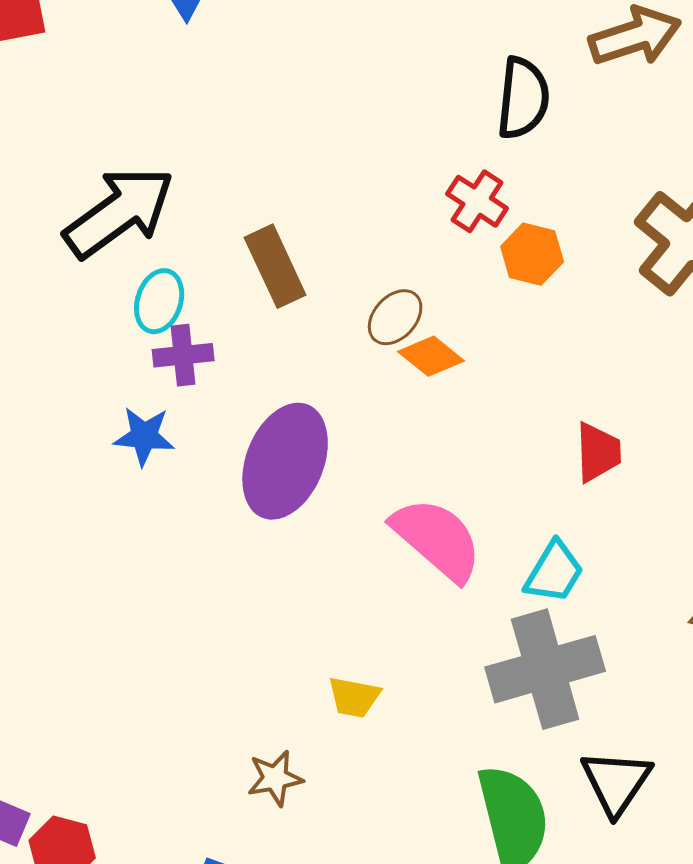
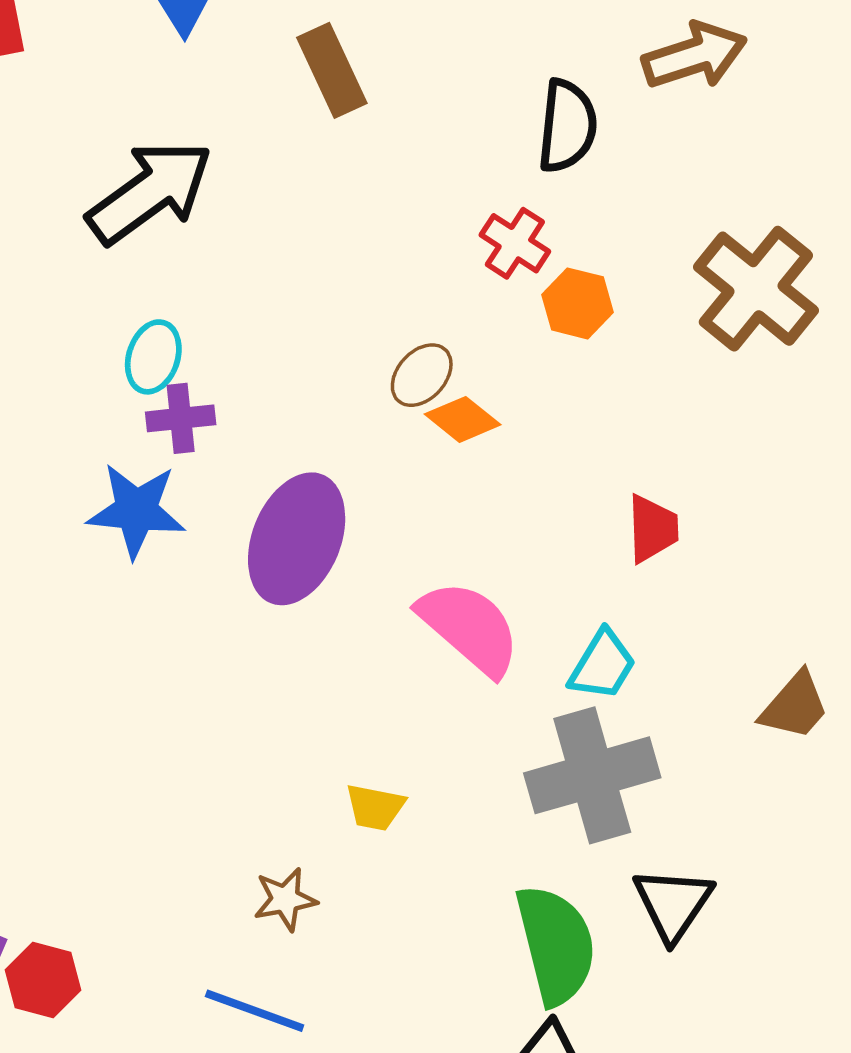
black arrow: (119, 212) -> (150, 192), moved
brown rectangle: (275, 266) -> (332, 70), moved
blue star: (144, 436) -> (136, 510), size x1.4

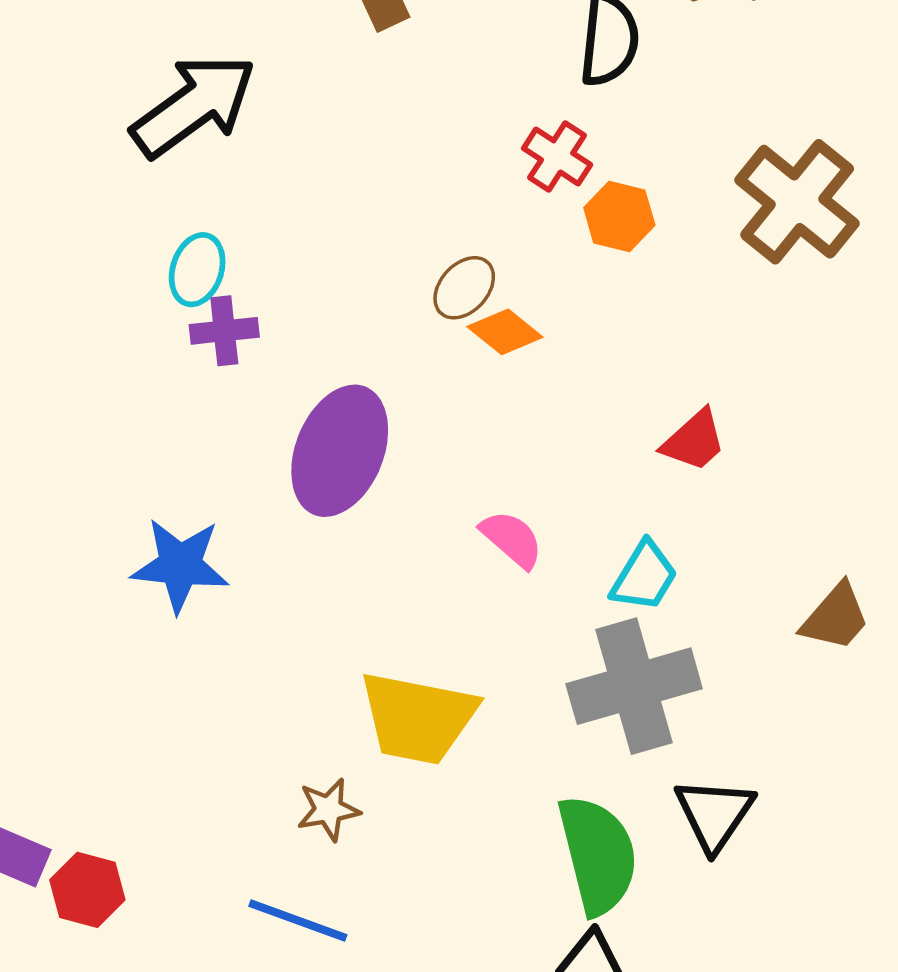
blue star: (136, 510) -> (180, 565), moved
red trapezoid: (652, 529) -> (694, 441), turned 50
pink semicircle: (469, 628) -> (512, 539), size x0.6
yellow trapezoid: (375, 807) -> (418, 718), size x2.0

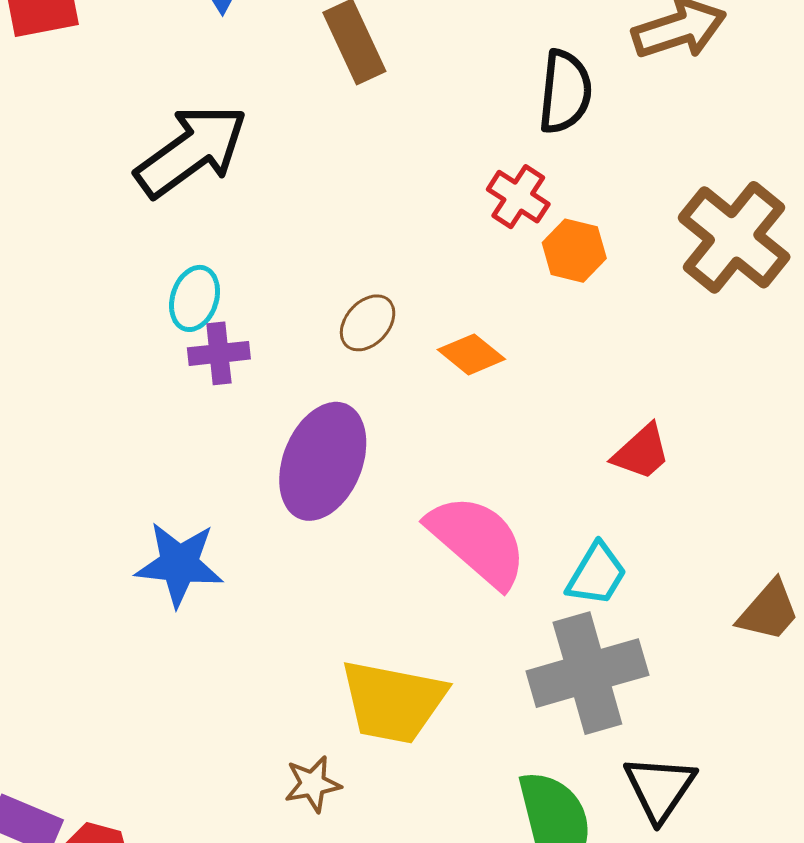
brown ellipse: (464, 288) -> (368, 323), moved
pink semicircle: (512, 539) -> (478, 541), size x1.8

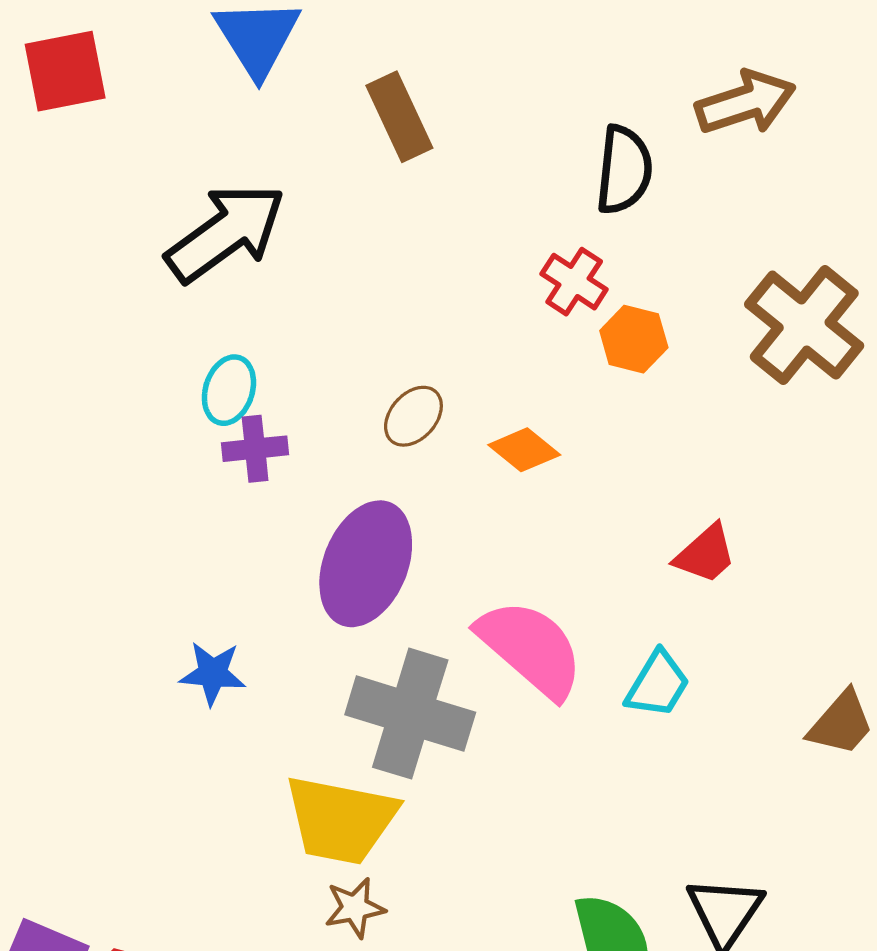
blue star: (179, 564) -> (213, 673), size x0.7
gray cross: (587, 673) -> (410, 714), moved, turned 33
yellow trapezoid: (393, 702) -> (341, 820), moved

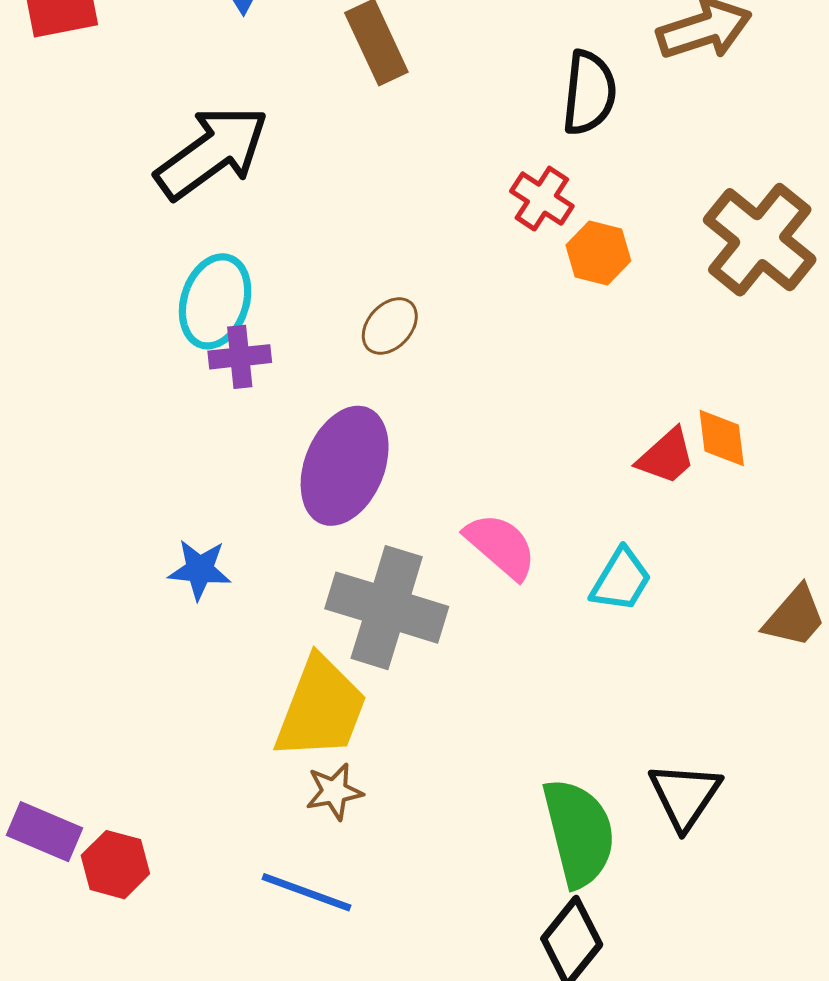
cyan ellipse: (229, 390) -> (215, 301), size x1.4
orange diamond: (524, 450) -> (722, 438), moved, turned 44
pink semicircle: (531, 648) -> (501, 546), size x0.7
yellow trapezoid: (341, 820) -> (321, 708), turned -80

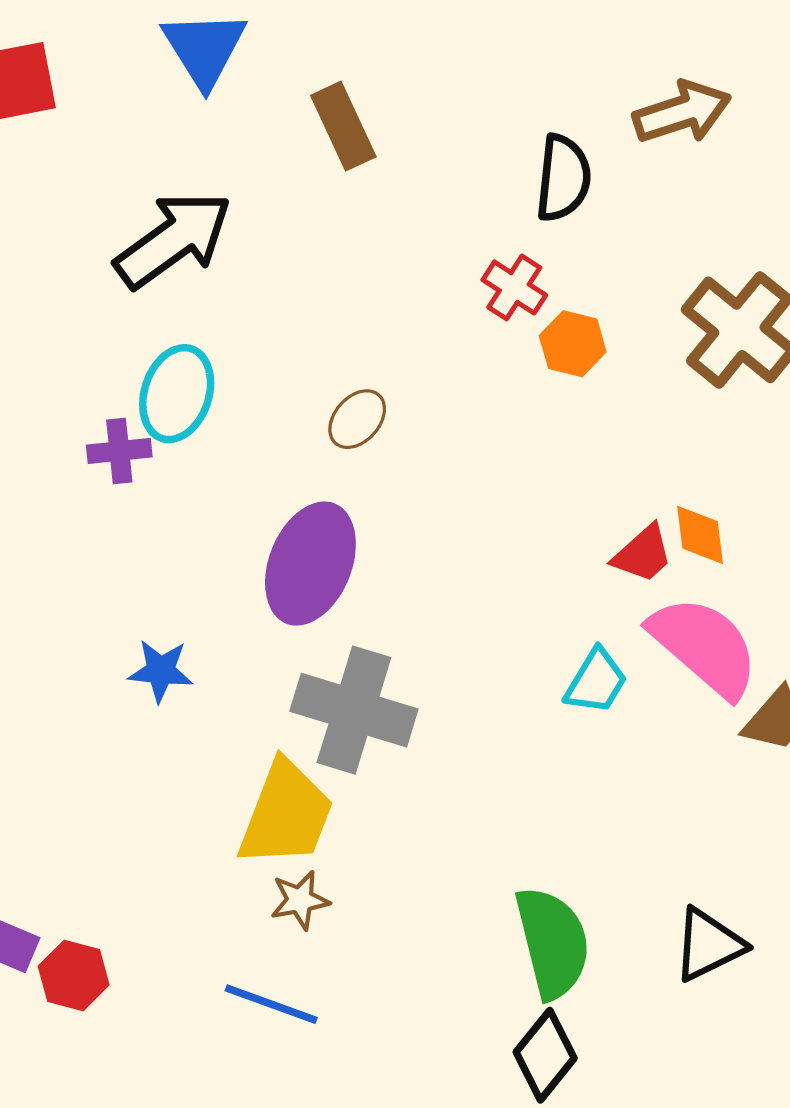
purple cross: (240, 357) -> (119, 451), moved
pink semicircle: (501, 546) -> (704, 646), moved, size x1.5
black triangle: (685, 796) -> (709, 945), moved, turned 30

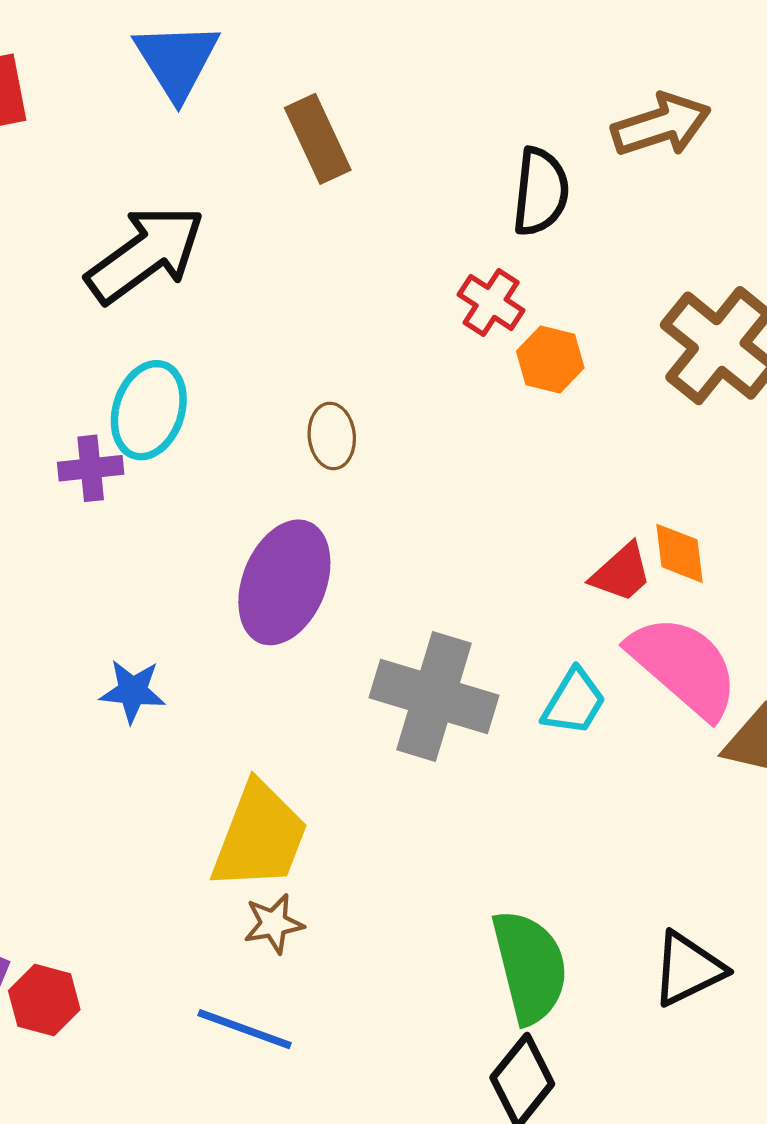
brown ellipse: (357, 419) -> (332, 436), turned -48
gray cross: (354, 710) -> (434, 696), moved

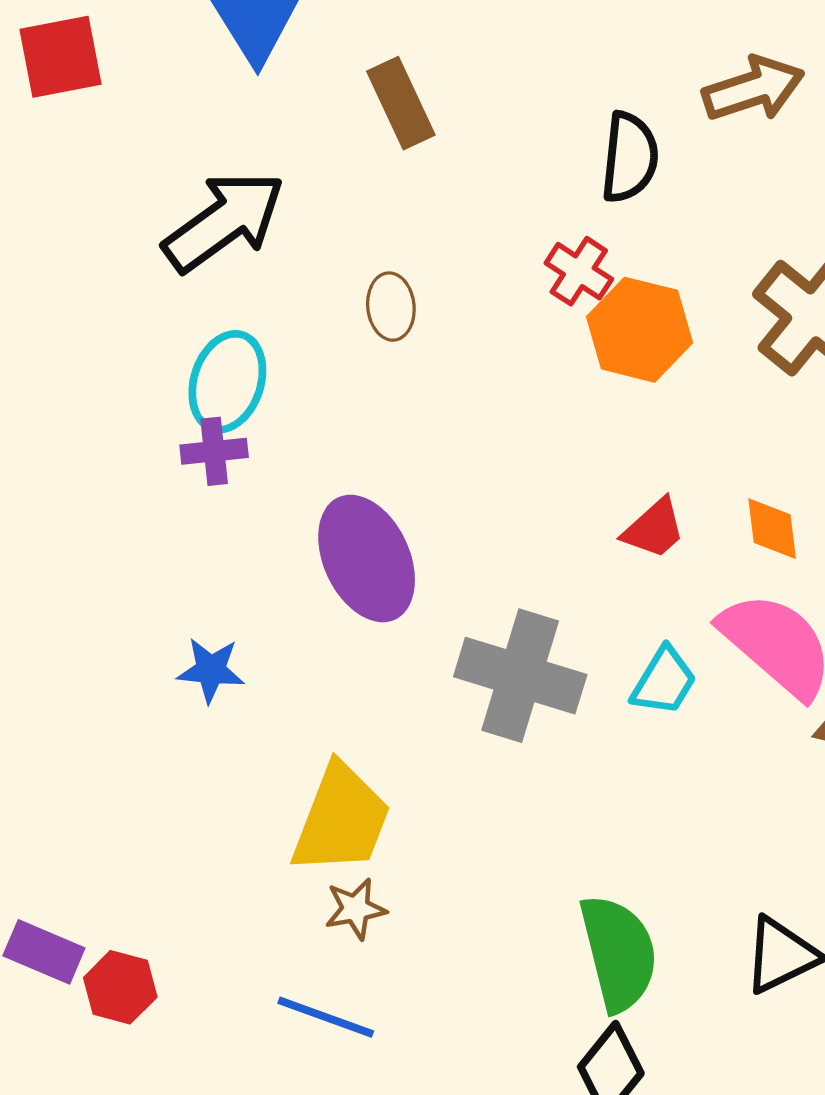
orange hexagon: (550, 360) -> (640, 330), size x1.5
brown ellipse: (332, 436) -> (391, 307), moved
purple cross: (91, 468) -> (214, 451), moved
red trapezoid: (621, 573) -> (654, 529), moved
purple ellipse: (284, 582) -> (367, 558), turned -47

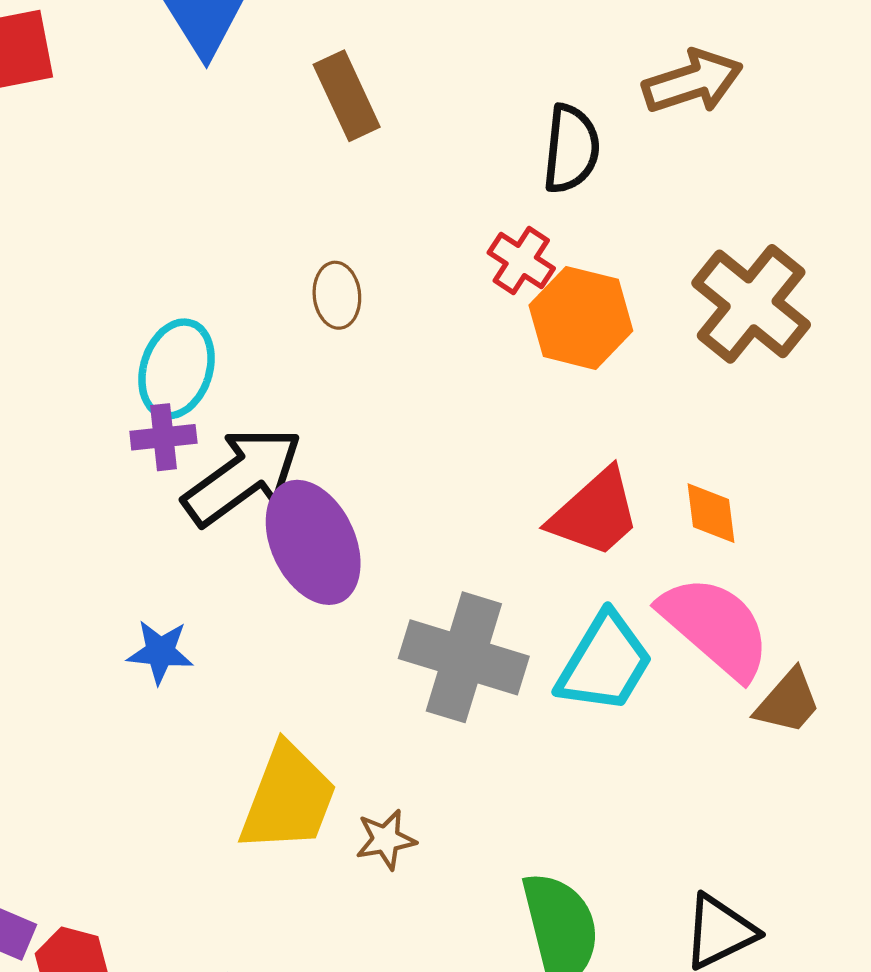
black arrow: (224, 221) -> (243, 476), moved
red trapezoid: (654, 529) -> (595, 513), size x1.5
cyan trapezoid: (664, 681) -> (605, 663), size x1.5
brown star: (356, 909) -> (386, 839), moved

